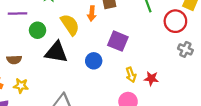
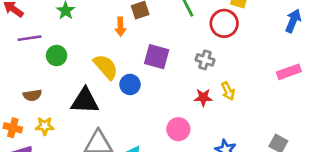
yellow semicircle: (70, 25) -> (106, 67), moved
gray cross: (185, 49) -> (205, 60), moved
black triangle: (56, 52) -> (85, 101), moved
yellow arrow: (131, 75) -> (228, 91), moved

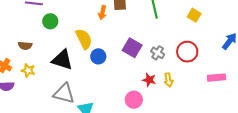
red circle: (224, 23) -> (187, 52), moved
purple square: (157, 57) -> (132, 48), moved
pink circle: (178, 129) -> (134, 100), moved

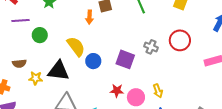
purple square: (132, 48) -> (125, 59), moved
yellow star: (28, 70) -> (36, 78), moved
red star: (149, 80) -> (117, 91), moved
yellow arrow: (168, 80) -> (158, 91), moved

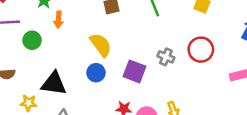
orange arrow: (89, 17) -> (59, 20), moved
yellow semicircle: (76, 46) -> (101, 45), moved
yellow star: (36, 78) -> (29, 103), moved

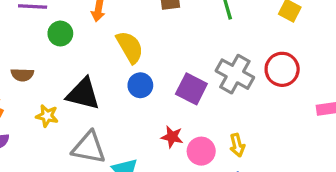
yellow semicircle: (101, 45) -> (130, 47), moved
gray cross: (166, 57) -> (235, 74), size x1.6

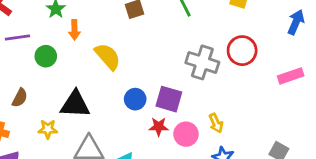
brown semicircle: (22, 75) -> (20, 98), turned -54
blue circle: (140, 85) -> (135, 99), moved
purple square: (191, 89) -> (169, 99), moved

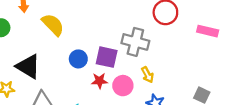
gray cross: (202, 62) -> (135, 42), moved
pink rectangle: (291, 76) -> (208, 31), turned 36
black triangle: (75, 104) -> (28, 67), turned 32

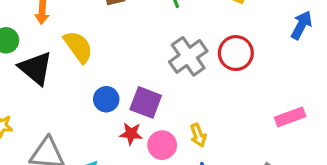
pink rectangle: (208, 31) -> (290, 117), moved, turned -42
gray cross: (135, 42) -> (188, 56), moved, turned 32
black triangle: (28, 67) -> (36, 68), moved

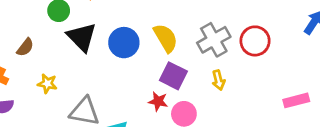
yellow semicircle: (78, 47) -> (166, 38), moved
blue circle: (106, 99) -> (124, 43), moved, size x1.4
yellow arrow: (198, 135) -> (219, 80), moved

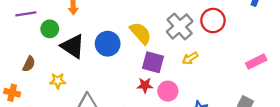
yellow arrow: (219, 80) -> (190, 58), turned 84
yellow star: (47, 84) -> (58, 81), moved

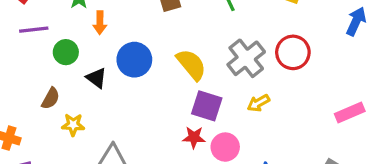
blue circle: (108, 44) -> (134, 60), moved
black triangle: (73, 46) -> (96, 78), size x0.6
brown semicircle: (29, 64) -> (51, 98), moved

